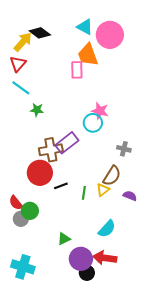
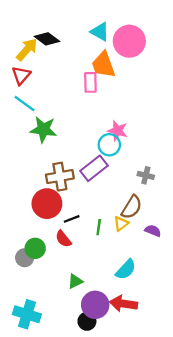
green star: (37, 110) -> (43, 129), size x1.6
purple rectangle: (67, 143) -> (94, 168), moved
red semicircle: (16, 203) -> (63, 239), moved
black circle: (87, 273) -> (87, 321), moved

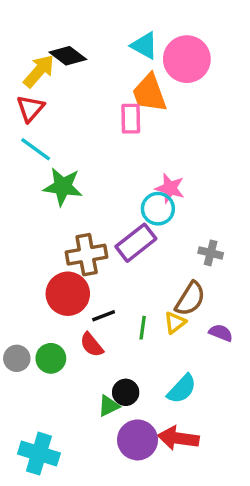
gray circle: (25, 258) -> (17, 358), moved
black circle: (87, 321) -> (126, 392), moved

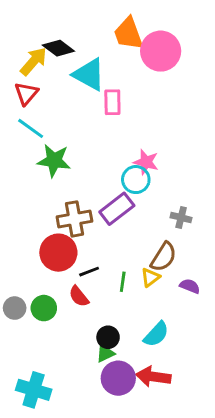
cyan triangle: (144, 45) -> (89, 74), moved, size x1.4
orange trapezoid: (149, 93) -> (128, 34), moved
green triangle: (109, 406) -> (105, 353), moved

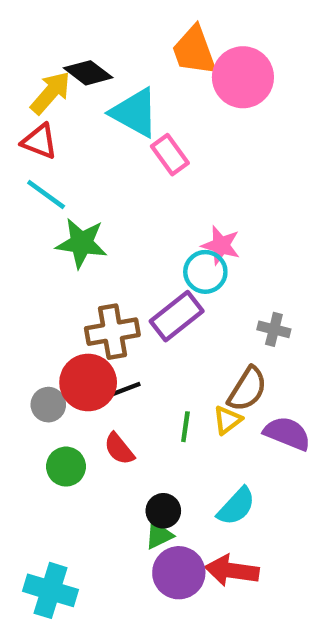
red triangle: (26, 93) -> (39, 141), turned -50
pink rectangle: (112, 102) -> (170, 155), turned -35
black line: (89, 272) -> (126, 389), moved
purple semicircle: (190, 286) -> (287, 433), size x1.5
gray circle: (15, 308) -> (48, 405), moved

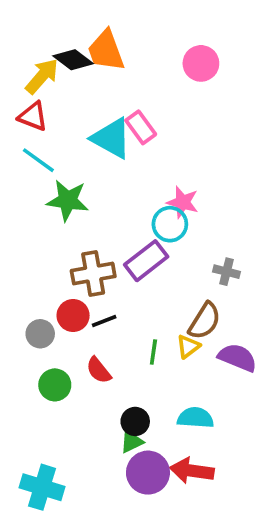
orange trapezoid: (194, 51) -> (106, 51), moved
pink circle: (243, 77) -> (201, 63), size x0.7
cyan triangle: (135, 113) -> (111, 138), moved
red circle: (88, 382) -> (73, 315), size x0.7
cyan semicircle: (236, 506) -> (195, 418), turned -129

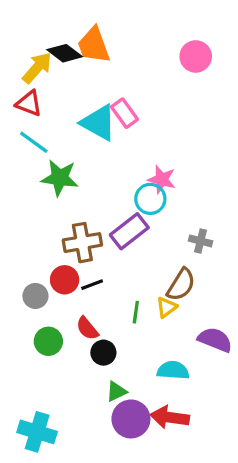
pink circle: (201, 63) -> (196, 56), moved
purple semicircle: (237, 358) -> (215, 340), moved
black circle: (135, 421) -> (103, 353), moved

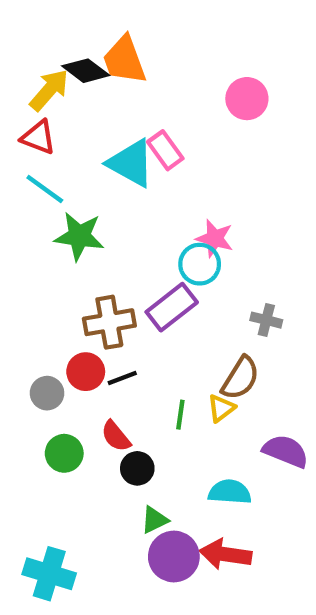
pink circle: (196, 56) -> (247, 99), moved

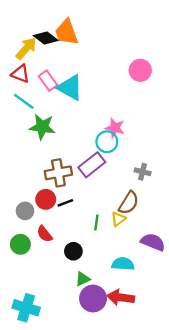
pink circle: (247, 99) -> (140, 70), moved
pink rectangle: (165, 150) -> (48, 81), moved
red semicircle: (116, 436) -> (45, 234), moved
green circle: (64, 453) -> (20, 244), moved

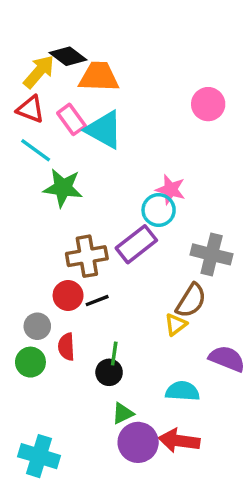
orange trapezoid: (66, 32) -> (99, 77), moved, turned 112
gray cross: (143, 172) -> (212, 254), size x1.6
gray circle: (25, 211) -> (37, 326), moved
green line: (96, 222) -> (114, 354), moved
red semicircle: (45, 234) -> (66, 347), turned 36

